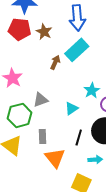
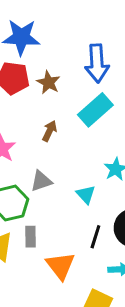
brown arrow: (55, 62) -> (50, 131), moved
cyan triangle: (71, 108) -> (86, 194), turned -40
gray rectangle: (42, 136) -> (31, 237), moved

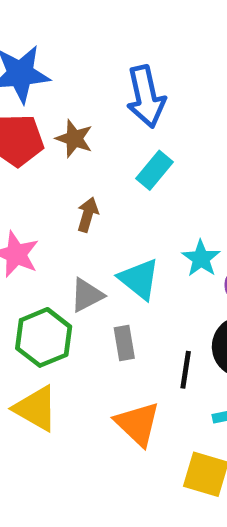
cyan rectangle: (95, 110) -> (155, 170), size x0.7
cyan triangle: (86, 194) -> (139, 279), moved, size x1.4
gray rectangle: (31, 237) -> (124, 343), moved

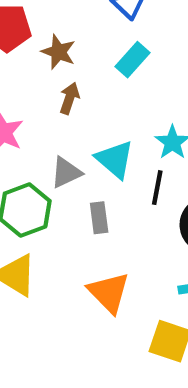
brown star: (74, 139) -> (58, 52), moved
black line: (186, 370) -> (157, 188), moved

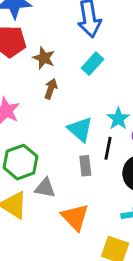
gray triangle: (66, 172) -> (45, 188), moved, turned 35
gray rectangle: (99, 218) -> (85, 166), moved

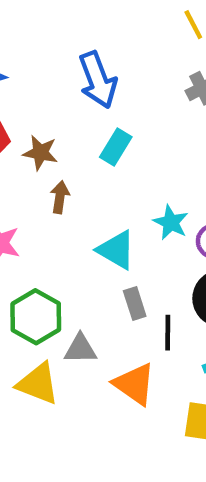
black line: (108, 148) -> (168, 333), moved

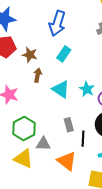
blue arrow: (98, 80) -> (57, 23), turned 35
cyan triangle: (116, 250) -> (61, 89), moved

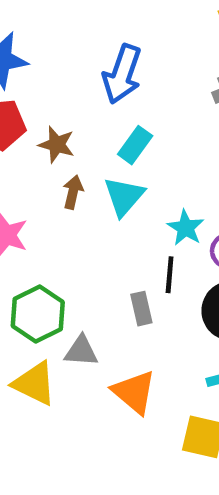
cyan triangle: (61, 89) -> (124, 196), moved, turned 36
black line: (83, 139) -> (170, 275), moved

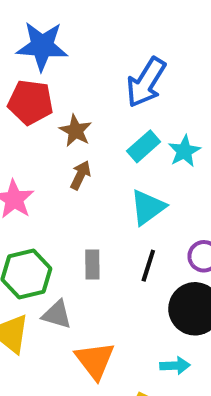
cyan triangle: (124, 196) -> (148, 207), moved
cyan star: (186, 228) -> (184, 151), moved
gray rectangle: (141, 309) -> (92, 264), moved

